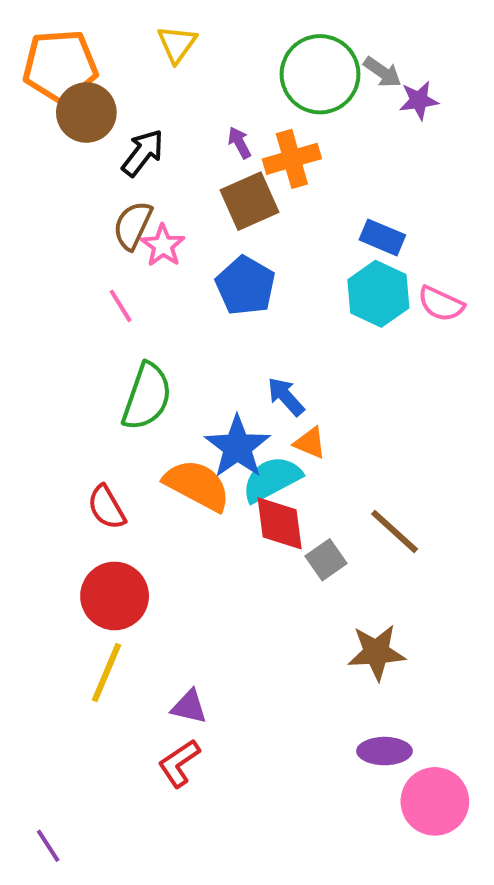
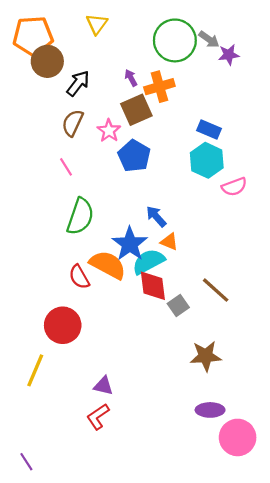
pink star: (163, 245) -> (109, 131), moved
pink semicircle: (441, 304) -> (234, 187), moved, turned -45
red semicircle: (106, 507) -> (79, 277), moved
yellow line: (106, 673) -> (35, 370), moved

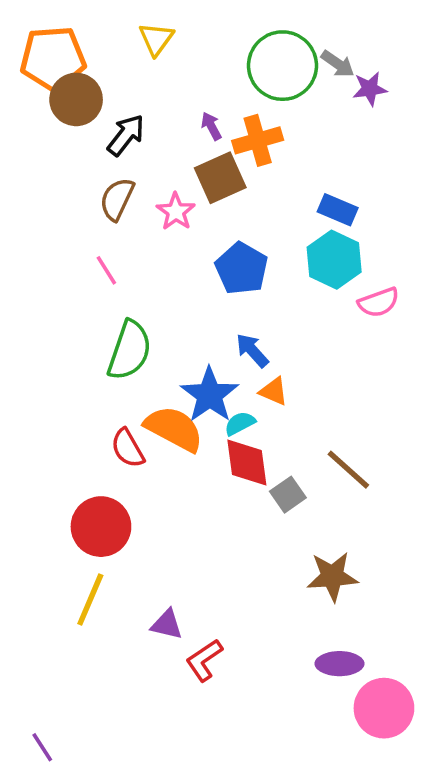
blue pentagon: (134, 156) -> (242, 269), moved
cyan semicircle: (148, 261) -> (240, 423), size x0.6
yellow line: (35, 370) -> (90, 600), moved
red L-shape: (98, 417) -> (204, 660), moved

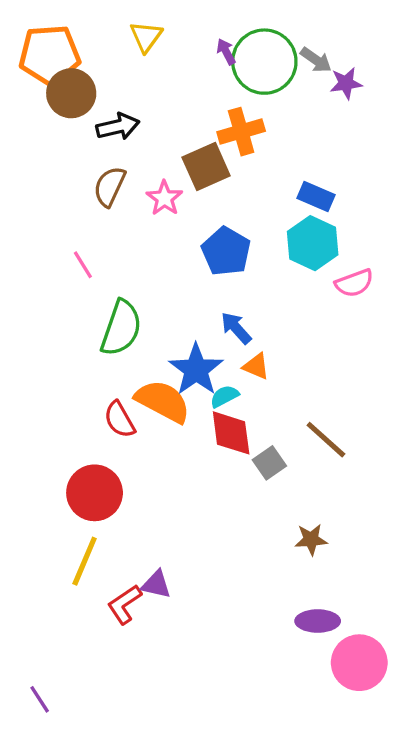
purple arrow: (211, 126) -> (226, 52), moved
black arrow: (126, 135) -> (118, 127), turned 39
pink line: (106, 270) -> (83, 265), moved
brown star: (332, 576) -> (311, 539), size x0.7
red L-shape: (204, 660) -> (124, 604), moved

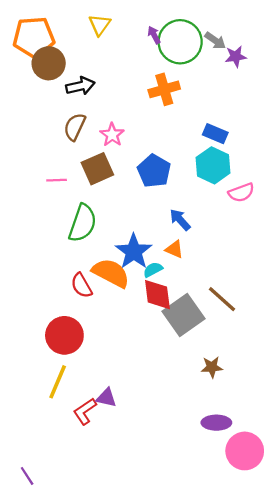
brown square: (206, 166) -> (97, 169), moved
pink line: (83, 265) -> (57, 180), turned -60
blue arrow: (236, 328) -> (180, 220), moved
gray square: (269, 463) -> (183, 315), size x1.8

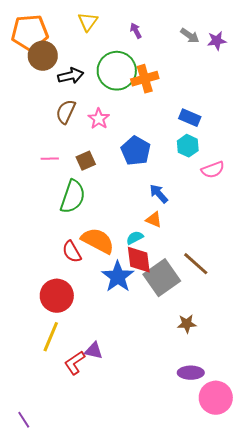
green circle: (180, 42) -> (117, 71), moved
purple star: (236, 56) -> (217, 41), moved
cyan hexagon: (213, 165) -> (188, 146), size x0.7
brown square: (97, 169) -> (86, 161), moved, size x0.7
blue star: (134, 251) -> (118, 277), moved

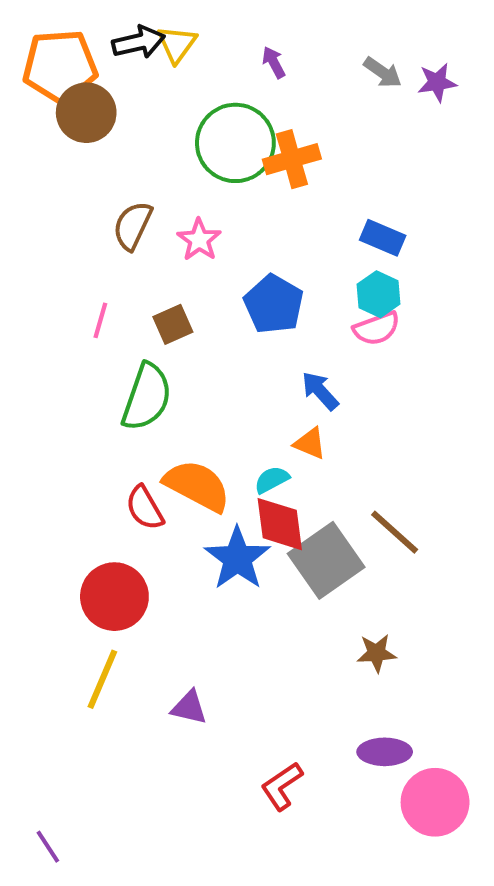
black arrow: (71, 76) -> (139, 42), moved
pink line: (50, 159) -> (100, 320), turned -72
pink semicircle: (213, 170) -> (377, 328), moved
red L-shape: (75, 363) -> (282, 786), moved

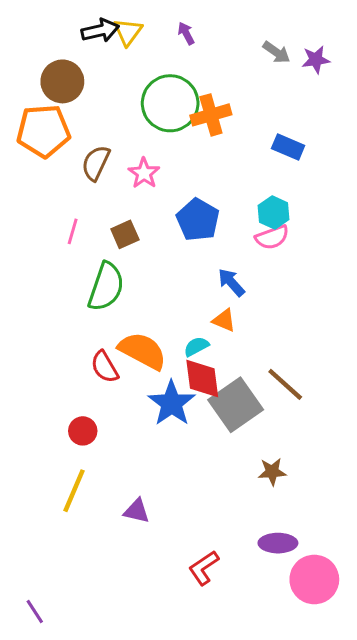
purple arrow: (274, 62) -> (186, 33), moved
orange pentagon: (60, 66) -> (43, 131), moved
blue rectangle: (383, 238) -> (288, 147), moved
red circle: (114, 597) -> (83, 431), size x0.6

